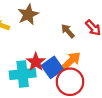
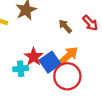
cyan cross: (23, 74) -> (21, 69), size x0.6

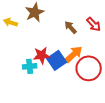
red star: (34, 57) -> (42, 55), turned 30
red circle: (67, 76) -> (89, 68), moved

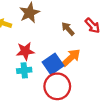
red star: (42, 55) -> (25, 51), moved
red circle: (89, 68) -> (57, 86), moved

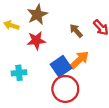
red star: (25, 51) -> (36, 40), moved
cyan cross: (24, 70) -> (19, 73), moved

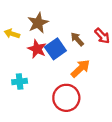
red star: (36, 40) -> (37, 49), turned 30
blue square: (61, 66) -> (55, 49), moved

